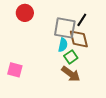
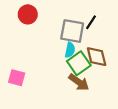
brown diamond: (79, 39) -> (97, 57), moved
green square: (71, 57) -> (79, 63), size x1.5

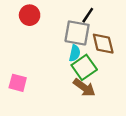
black line: (91, 22) -> (88, 15), moved
brown diamond: (97, 57) -> (103, 44), moved

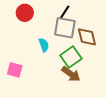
black line: (88, 15) -> (65, 12), moved
cyan semicircle: (75, 53) -> (44, 45), moved, turned -32

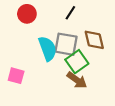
gray square: (65, 28) -> (66, 44), moved
cyan semicircle: (44, 45) -> (48, 49), size x1.6

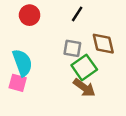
gray square: (66, 44) -> (72, 48), size x0.7
cyan semicircle: (48, 49) -> (22, 63), moved

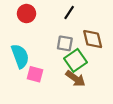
pink square: (18, 83) -> (35, 74), moved

